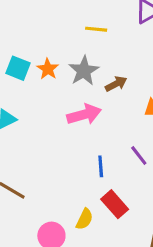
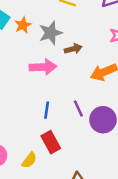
yellow semicircle: (85, 219) -> (29, 160), moved

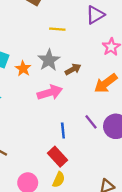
orange star: (23, 25) -> (23, 69), moved
red rectangle: (51, 142) -> (57, 157), moved

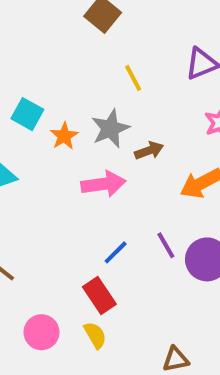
yellow line: (57, 29) -> (133, 78), turned 49
blue line: (63, 131) -> (116, 252), turned 42
yellow semicircle: (59, 180) -> (95, 335), turned -63

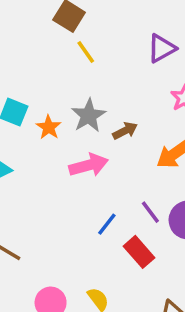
yellow line: (133, 78) -> (86, 52), moved
red rectangle: (99, 295) -> (139, 252), moved

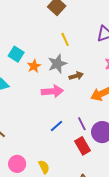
yellow line: (86, 52) -> (65, 39), moved
red rectangle: (139, 252) -> (82, 146), moved

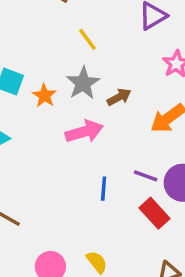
purple line: (82, 124) -> (146, 176), turned -32
blue line: (57, 126) -> (104, 189), turned -32

